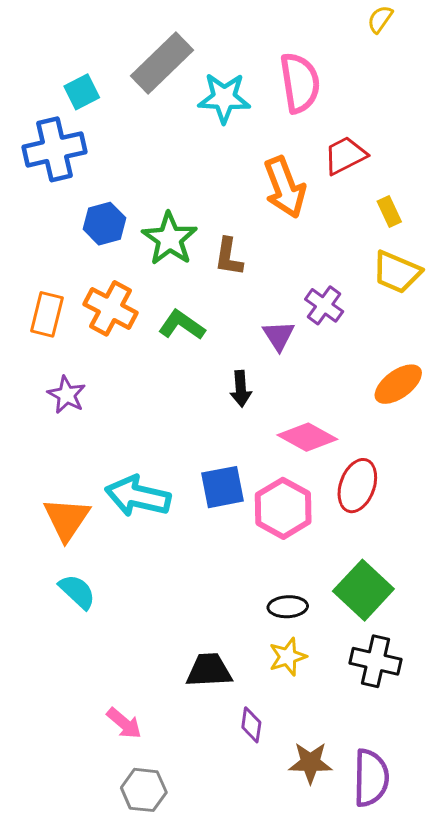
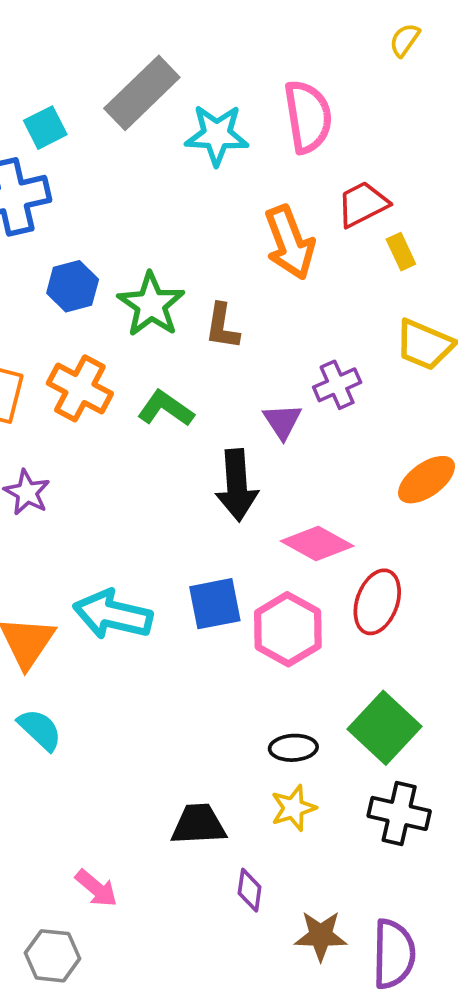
yellow rectangle: (389, 211) -> (401, 252), moved
purple cross: (324, 305) -> (337, 385), turned 30
black arrow: (241, 389) -> (237, 485), size x1.6
gray hexagon: (144, 790) -> (53, 956), moved

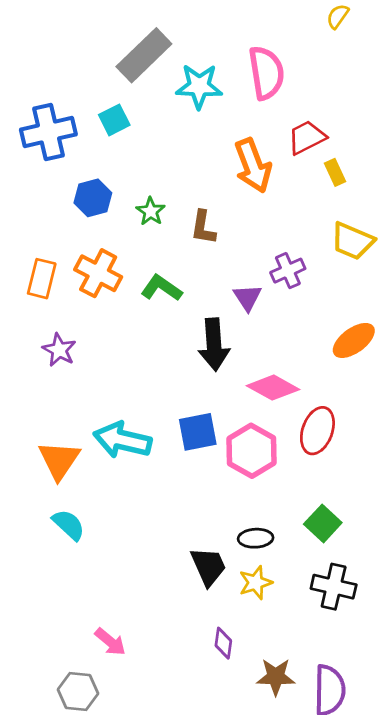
cyan square: (45, 128) -> (114, 120), moved
green star: (151, 305) -> (151, 211), size x0.6
green square: (385, 728) -> (323, 523), size x0.7
black trapezoid: (198, 824) -> (208, 566), moved, turned 69

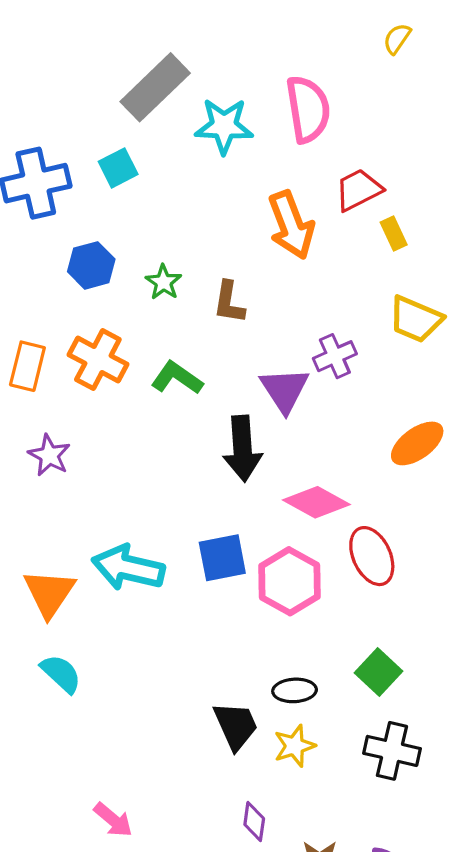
purple triangle: (248, 297) -> (284, 390), size x1.4
red ellipse: (317, 431) -> (372, 556), turned -45

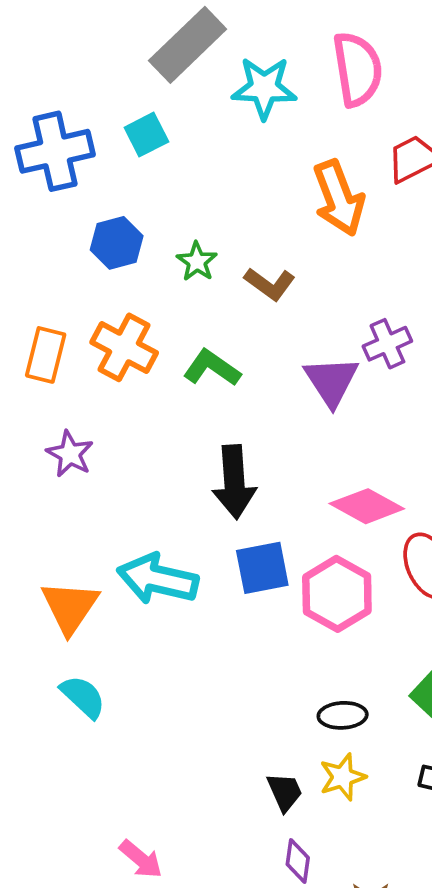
brown L-shape: (229, 302) -> (270, 284), turned -63
black arrow: (242, 449) -> (234, 482), moved
black trapezoid: (236, 726) -> (285, 792), moved, size x0.7

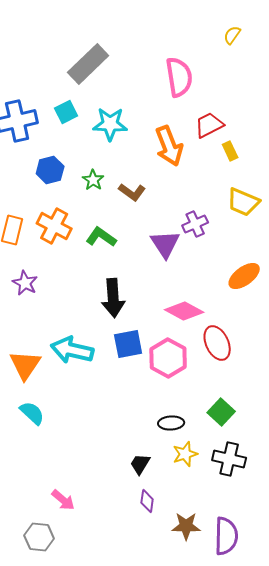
cyan star: (264, 88) -> (110, 124), moved
yellow star: (343, 777) -> (185, 454), moved
black trapezoid: (285, 792) -> (140, 464), turned -125

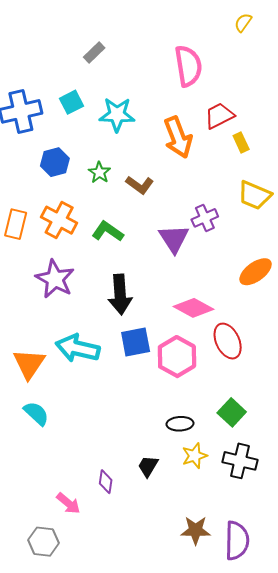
gray rectangle: (88, 64) -> (94, 53), size x0.5
purple star: (25, 283) -> (55, 279), moved, size x1.5
purple diamond: (147, 501) -> (106, 482), moved

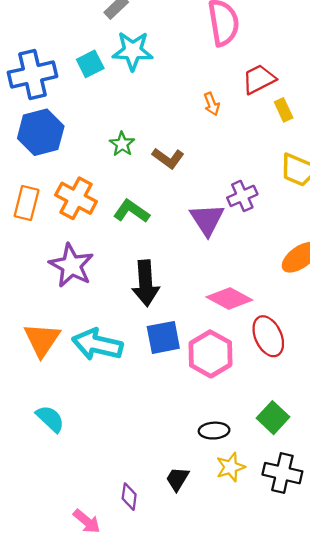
cyan star: (117, 115) -> (133, 51), moved
orange arrow: (178, 137) -> (212, 104), size x0.5
blue hexagon: (55, 162) -> (41, 132), moved, size x1.4
orange triangle: (29, 364) -> (42, 340), moved

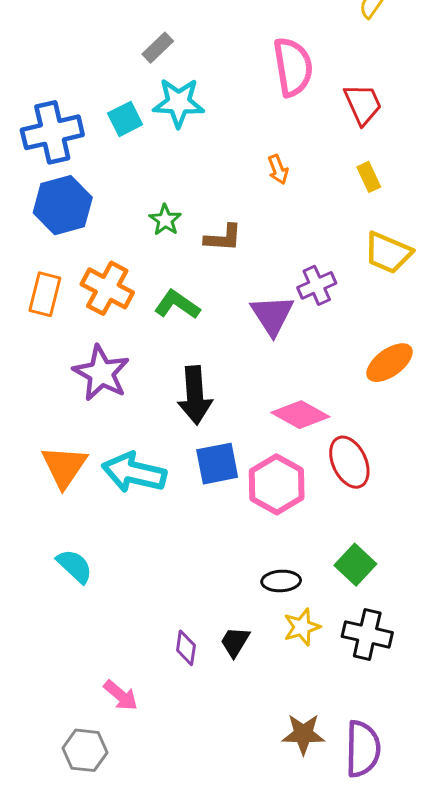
red trapezoid: (259, 79) -> (363, 104), moved, turned 93
brown L-shape: (168, 158) -> (223, 238), turned -32
purple diamond: (129, 497) -> (186, 648), moved

